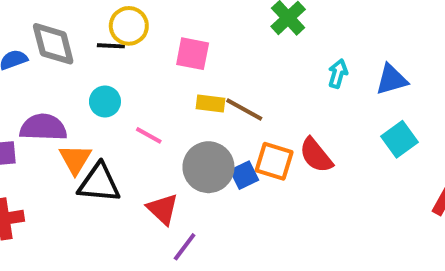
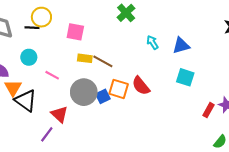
cyan arrow: (338, 74) -> (152, 42), turned -48
cyan square: (400, 139) -> (185, 77), turned -36
black triangle: (99, 183) -> (26, 101), turned 30
purple line: (185, 247) -> (47, 134), moved

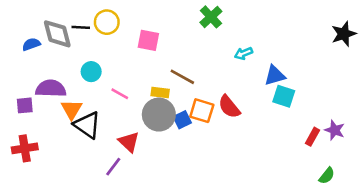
black line: (32, 28) -> (81, 27), moved
cyan arrow: (152, 42) -> (243, 53), turned -80
blue triangle: (181, 46) -> (275, 76), moved
yellow rectangle: (85, 58) -> (160, 92), moved

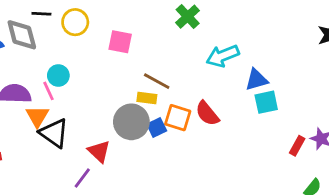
black line: (81, 27) -> (41, 14), moved
cyan arrow: (243, 53) -> (223, 56), size x1.6
yellow rectangle: (160, 92) -> (147, 98), moved
pink line: (120, 94) -> (48, 91), moved, turned 36
cyan square: (284, 96) -> (266, 102), turned -30

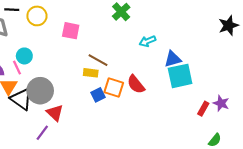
cyan arrow: (223, 56) -> (147, 41), size x0.7
cyan square: (266, 102) -> (180, 76), size x1.4
gray circle: (131, 122) -> (40, 91), moved

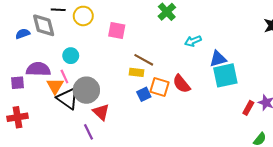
pink line: (17, 68) -> (64, 77), moved
purple line: (42, 133) -> (88, 132), turned -63

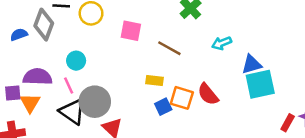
gray diamond: (44, 25) -> (44, 25), turned 35
brown line: (144, 60) -> (169, 48), moved
orange triangle: (55, 86) -> (30, 103), moved

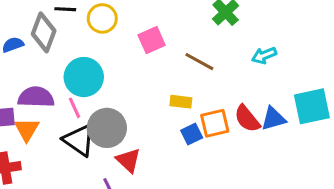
pink square: (131, 31) -> (152, 40), turned -35
cyan circle: (76, 61) -> (84, 77), size x1.6
blue triangle: (251, 64) -> (273, 119), moved
orange square: (182, 98) -> (215, 123), turned -30

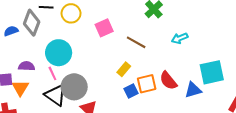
purple semicircle: (36, 97) -> (27, 66), size x0.7
yellow rectangle: (181, 102) -> (124, 69), turned -56
blue triangle: (273, 119) -> (193, 90), moved

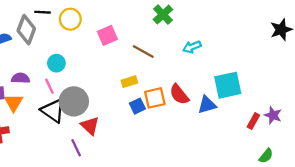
cyan circle: (59, 53) -> (56, 63), size x0.6
yellow rectangle: (124, 69) -> (129, 82), turned 32

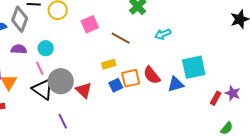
purple semicircle: (21, 78) -> (19, 49), moved
red triangle: (90, 126) -> (84, 90), moved

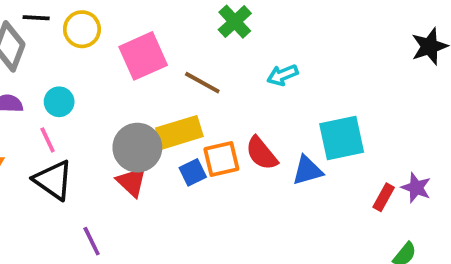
pink square: (90, 24) -> (143, 56), size x1.4
yellow rectangle: (109, 64) -> (179, 132), size x1.6
gray circle: (61, 81) -> (137, 148), moved

